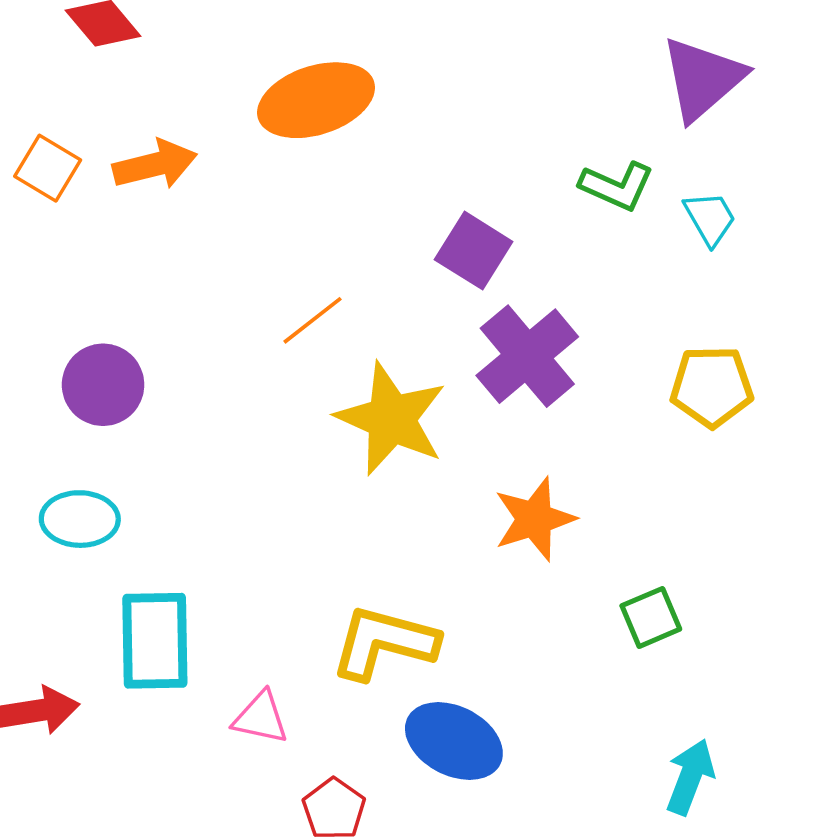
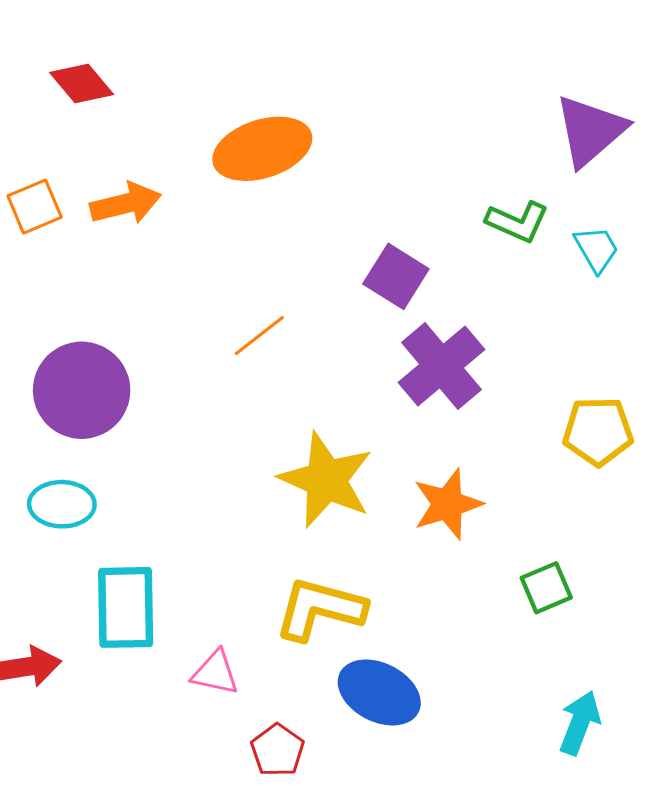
orange square: (48, 168) -> (35, 207), turned 36
purple circle: (103, 385) -> (82, 390), size x1.4
yellow pentagon: (712, 387) -> (598, 431), moved
yellow star: (391, 419) -> (326, 480), moved

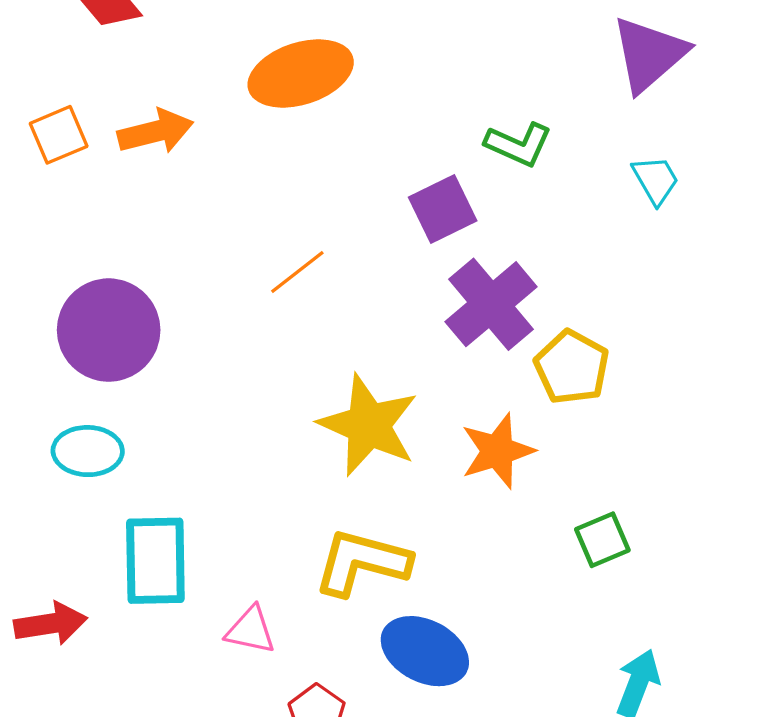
green L-shape: (517, 222) -> (518, 144), moved
purple square: (396, 276) -> (443, 209), turned 32
yellow pentagon: (598, 431) -> (572, 367), moved, turned 30

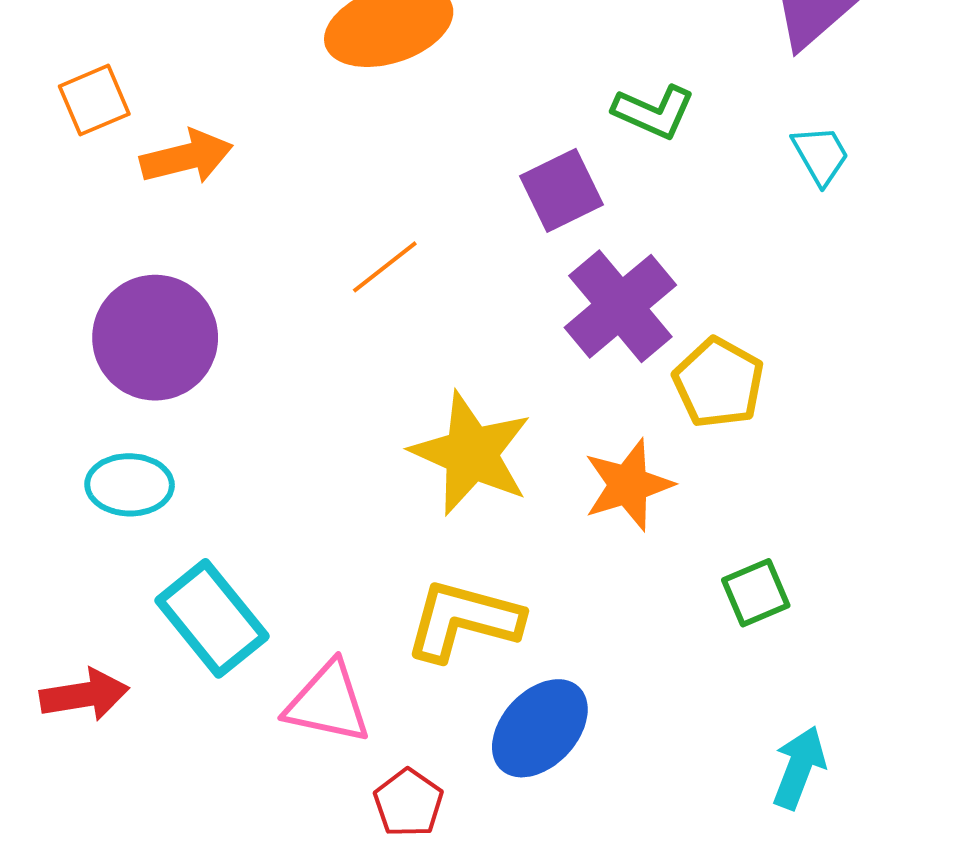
orange arrow: (155, 132) -> (187, 157), moved
cyan rectangle: (155, 561) -> (212, 618), turned -38
pink triangle: (251, 630) -> (328, 703), size x1.4
blue ellipse: (425, 651) -> (540, 728), turned -74

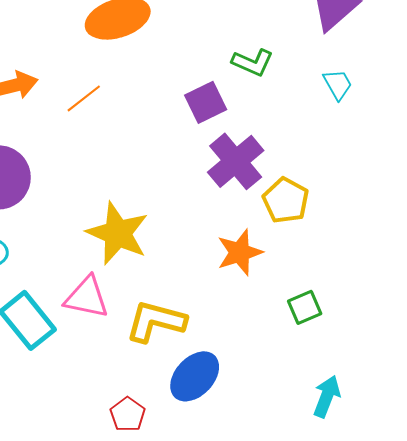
orange line: (385, 267) -> (84, 98), moved
yellow star: (471, 453) -> (118, 233), moved
pink triangle: (328, 703) -> (87, 297), moved

